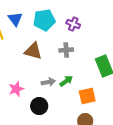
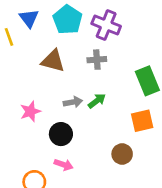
cyan pentagon: (44, 20) -> (68, 20), turned -30
purple cross: (73, 24) -> (106, 25), size x1.5
orange square: (87, 96) -> (142, 121), moved

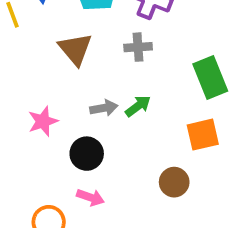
brown triangle: (53, 61) -> (75, 49), turned 35

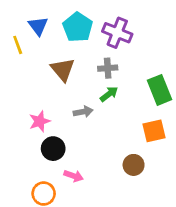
green arrow: (138, 106) -> (109, 94), moved
black circle: (87, 154) -> (53, 149), moved

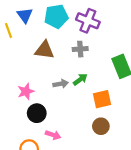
cyan pentagon: (78, 27) -> (56, 16), turned 30
brown triangle: (63, 70) -> (44, 50), turned -42
green arrow: (109, 94) -> (80, 79), moved
orange square: (154, 131) -> (102, 99), moved

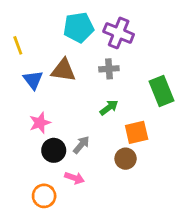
blue triangle: (25, 15) -> (33, 80), moved
gray arrow: (61, 84) -> (81, 145), moved, turned -40
brown circle: (101, 126) -> (126, 159), moved

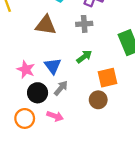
blue triangle: (33, 80) -> (53, 66), moved
pink star: (40, 123) -> (26, 69), turned -30
orange circle: (44, 196) -> (25, 118), moved

